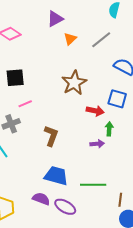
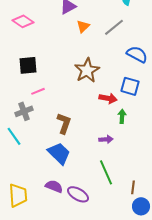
purple arrow: (97, 144) -> (106, 139), moved
blue trapezoid: (56, 176) -> (59, 153), moved, turned 30
green line: (93, 185) -> (106, 172), turned 65

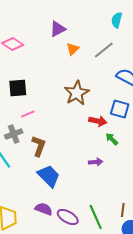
green arrow: (122, 116) -> (112, 139), turned -48
brown L-shape: (64, 123) -> (39, 146), moved
green line: (106, 172) -> (96, 217), moved

